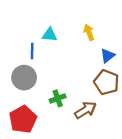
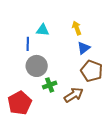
blue triangle: (108, 56) -> (84, 48), moved
gray circle: (24, 78) -> (37, 66), moved

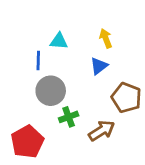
blue triangle: (84, 48) -> (99, 66), moved

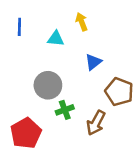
yellow arrow: (106, 38) -> (82, 22), moved
blue line: (38, 60) -> (19, 27), moved
brown arrow: (102, 131) -> (96, 123), turned 150

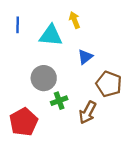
cyan triangle: (56, 39) -> (51, 35), size x1.5

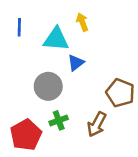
blue triangle: (85, 57) -> (76, 63), moved
green cross: (59, 101) -> (59, 120), moved

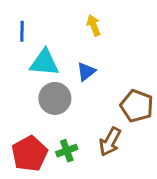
cyan triangle: (56, 39) -> (44, 63), moved
green cross: (59, 120) -> (67, 151), moved

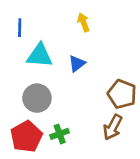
gray circle: (55, 98) -> (37, 98), moved
brown arrow: (110, 142) -> (113, 127), moved

